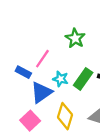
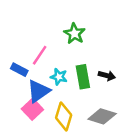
green rectangle: (83, 79) -> (83, 77), turned -45
pink square: (30, 121) -> (32, 109), moved

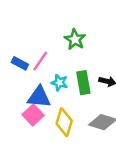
blue rectangle: (19, 70) -> (20, 63), moved
blue triangle: (38, 91) -> (39, 97), turned 40

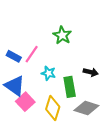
green rectangle: (83, 83) -> (70, 87), moved
blue triangle: (39, 97) -> (15, 86), moved, turned 30

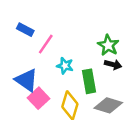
green star: (62, 35) -> (108, 45), moved
blue rectangle: (14, 56) -> (25, 30), moved

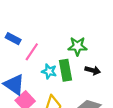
green star: (108, 45) -> (77, 46), moved, turned -30
green rectangle: (89, 81) -> (65, 70), moved

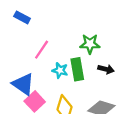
blue rectangle: (13, 39) -> (22, 17), moved

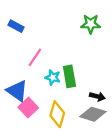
green star: (90, 44) -> (91, 24), moved
black arrow: (106, 69) -> (97, 96), moved

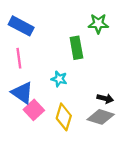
blue rectangle: (16, 26) -> (21, 26), size x1.5
pink line: (35, 57) -> (19, 58), moved, turned -42
green rectangle: (69, 76) -> (76, 48), moved

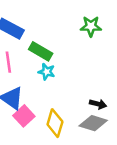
green rectangle: (76, 48) -> (41, 51), moved, turned -50
cyan star: (59, 79) -> (47, 72), moved

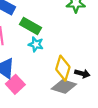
yellow diamond: (55, 123) -> (63, 68), moved
gray diamond: (93, 123) -> (64, 86), moved

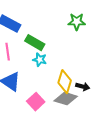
pink square: (15, 84) -> (36, 102), moved

